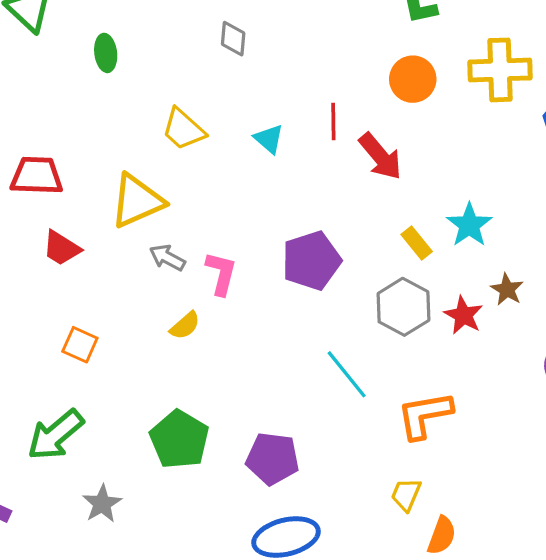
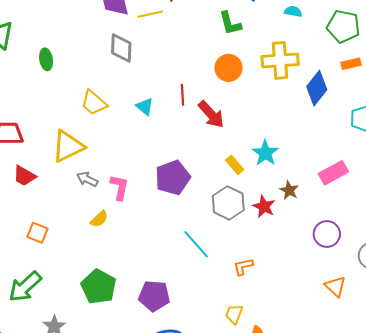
gray diamond: (233, 39) -> (121, 48), size x1.4
orange L-shape: (425, 415) -> (243, 267), size x0.6

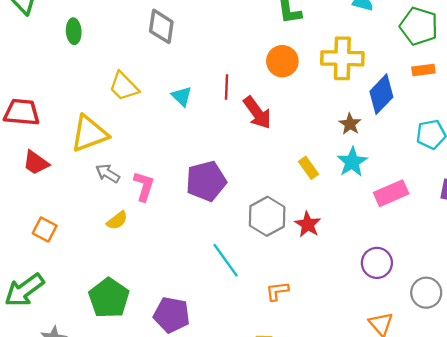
cyan star: (265, 153) -> (352, 162), moved
yellow rectangle: (235, 165) -> (308, 168), moved
brown star: (289, 190) -> (350, 124), moved

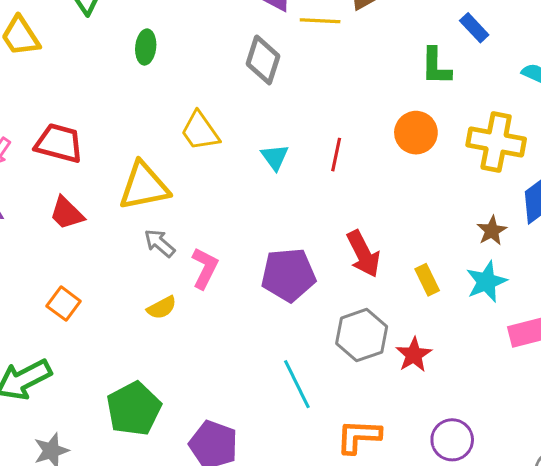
red arrow: (257, 113) -> (363, 254), moved
purple circle: (377, 263) -> (452, 440), moved
orange L-shape: (277, 291) -> (359, 436), size x1.4

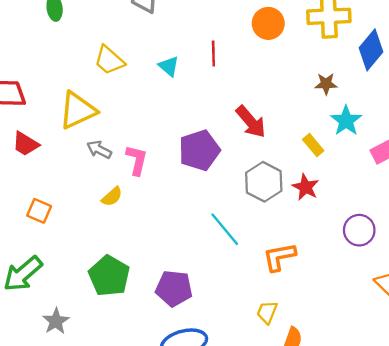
brown star: (492, 231) -> (326, 84), moved, turned -30
yellow rectangle: (427, 280) -> (313, 145), moved
purple circle: (452, 440) -> (359, 230), moved

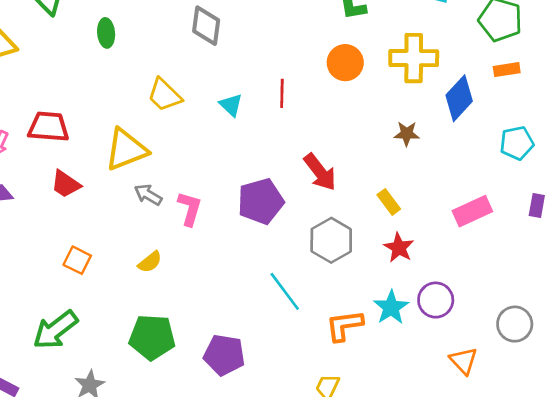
cyan star: (346, 121) -> (391, 307), moved
red star: (306, 187) -> (399, 248), moved
yellow semicircle: (112, 197) -> (150, 262), moved
green pentagon: (109, 276) -> (152, 337), turned -30

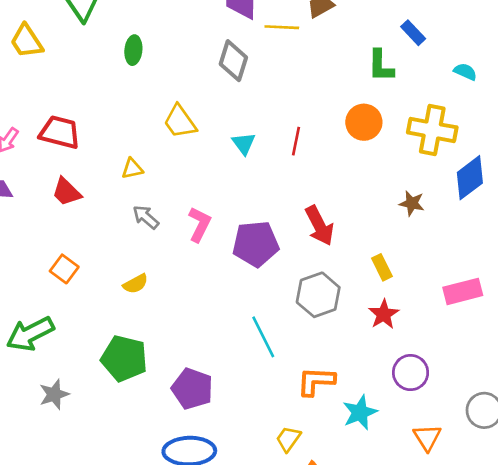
yellow triangle: (126, 150) -> (132, 169), size x0.5
pink L-shape: (190, 209) -> (200, 224), moved
cyan star: (391, 307) -> (360, 412), moved

